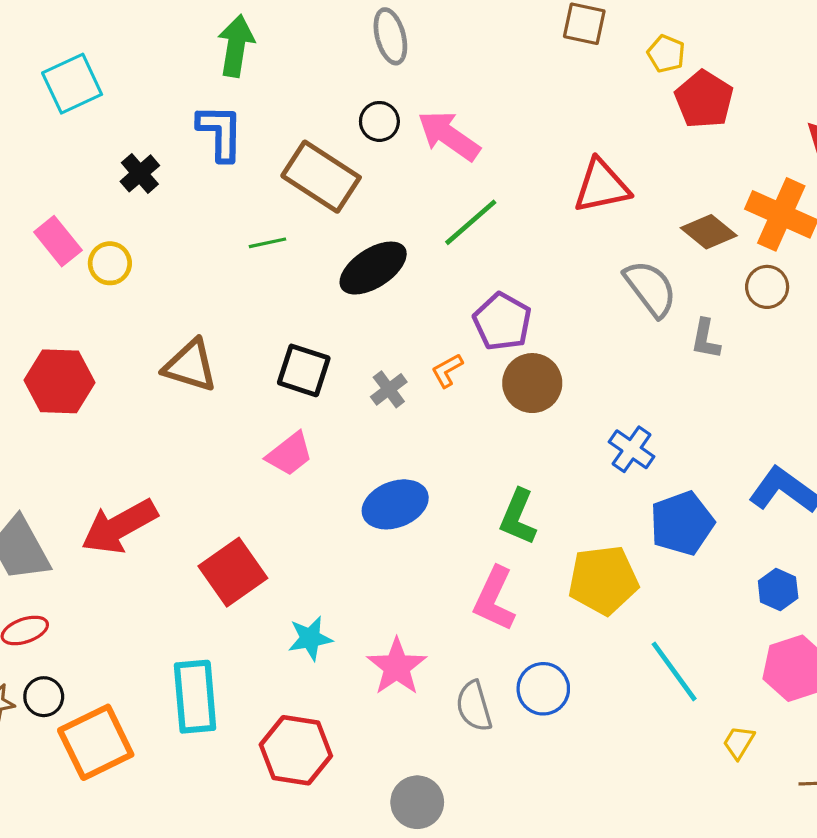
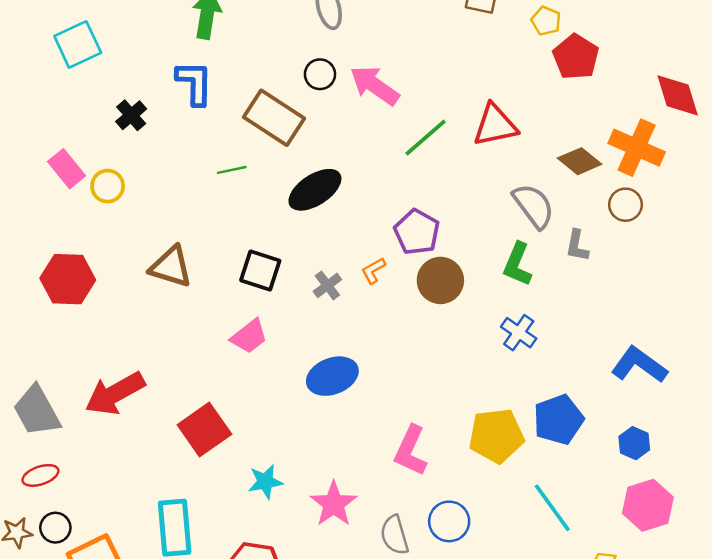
green line: (471, 222) -> (426, 138), moved
green L-shape: (518, 517) -> (517, 264), moved
blue pentagon: (682, 523) -> (558, 420), moved

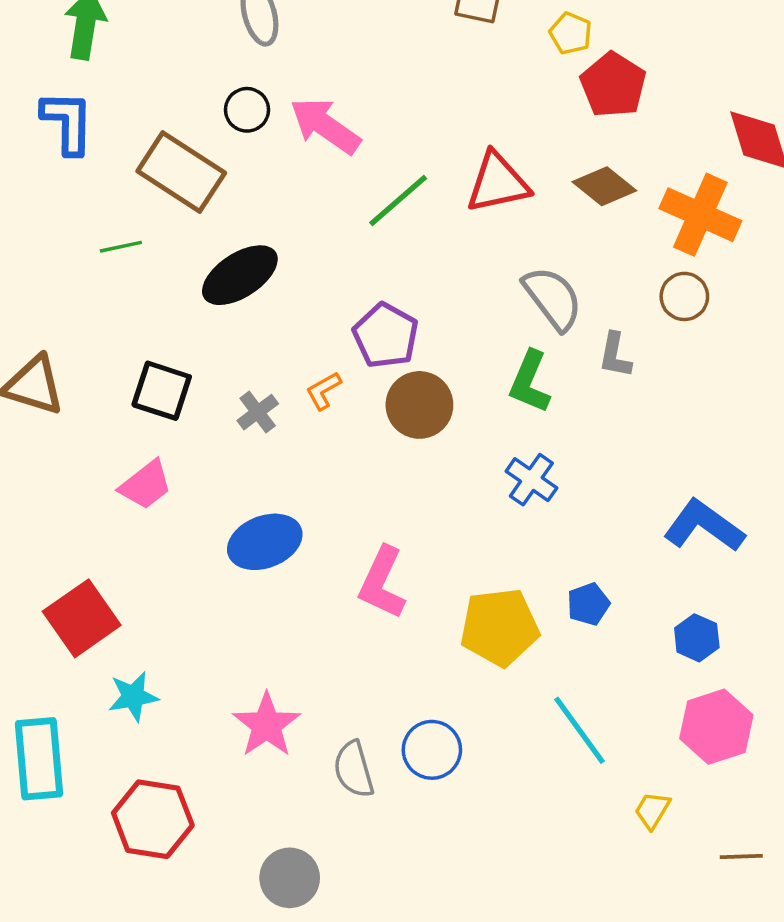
brown diamond: (580, 161) -> (604, 186), moved
blue pentagon: (558, 420) -> (588, 604), size x0.6
pink L-shape: (411, 451) -> (382, 583), moved
cyan star: (265, 482) -> (133, 697), moved

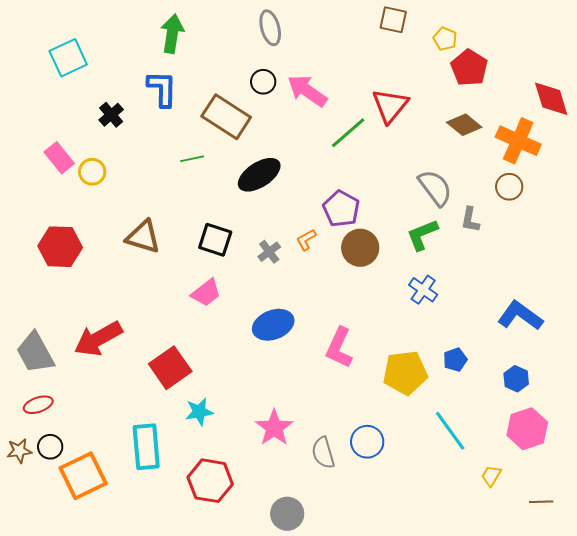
red triangle: (498, 183) -> (390, 106), moved, turned -39
green L-shape: (530, 382) -> (422, 235), turned 45

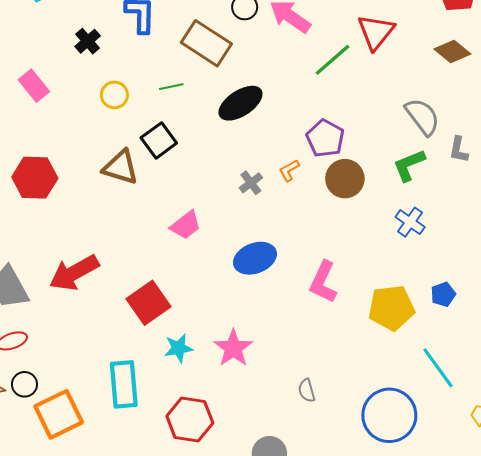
yellow circle: (92, 172) -> (114, 95), moved
black square: (215, 240) -> (159, 140), moved, turned 36
pink star: (274, 428) -> (233, 348), moved
blue circle: (367, 442) -> (389, 415), moved, size x1.6
gray semicircle: (323, 453) -> (307, 391), size x0.7

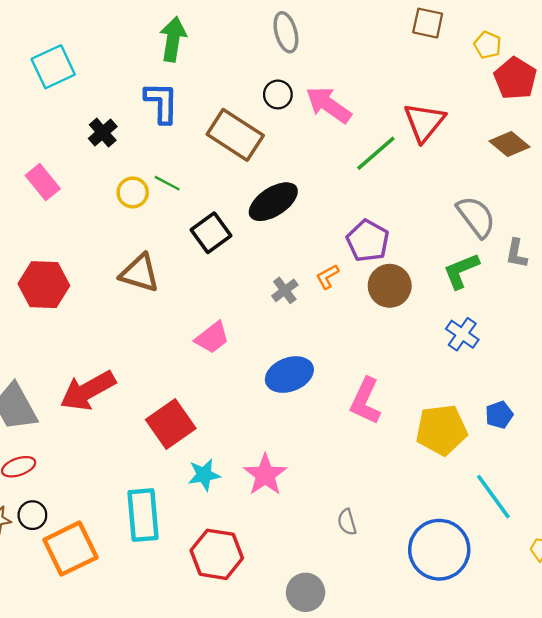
green line: (171, 87) -> (167, 183), moved, turned 40
black square: (159, 140) -> (211, 233), moved

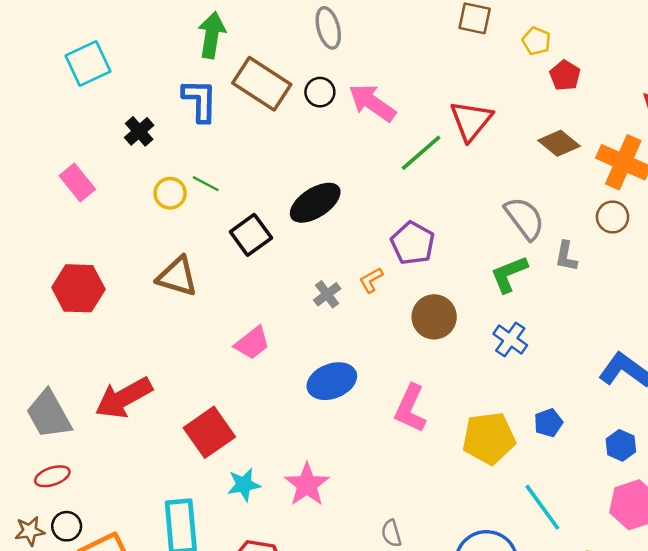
red pentagon: (515, 78) -> (565, 75), size x0.7
brown rectangle: (235, 135) -> (262, 84), moved
brown circle: (390, 286) -> (434, 317), moved

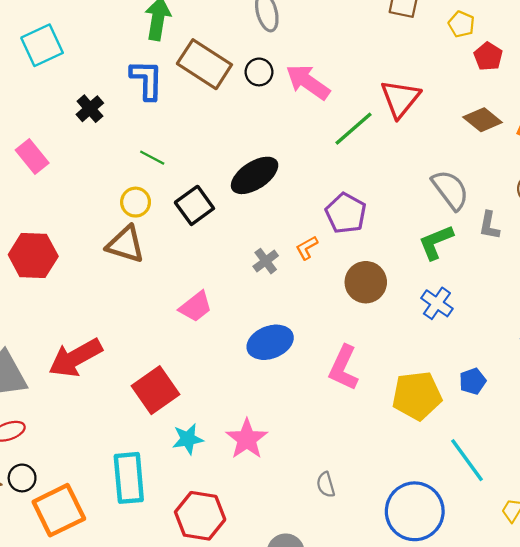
yellow circle: (170, 193) -> (136, 202), moved

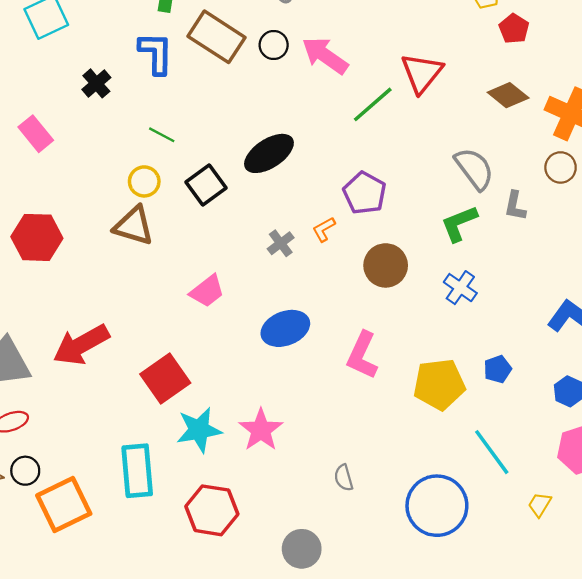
cyan star: (188, 439) -> (199, 430), size x1.4

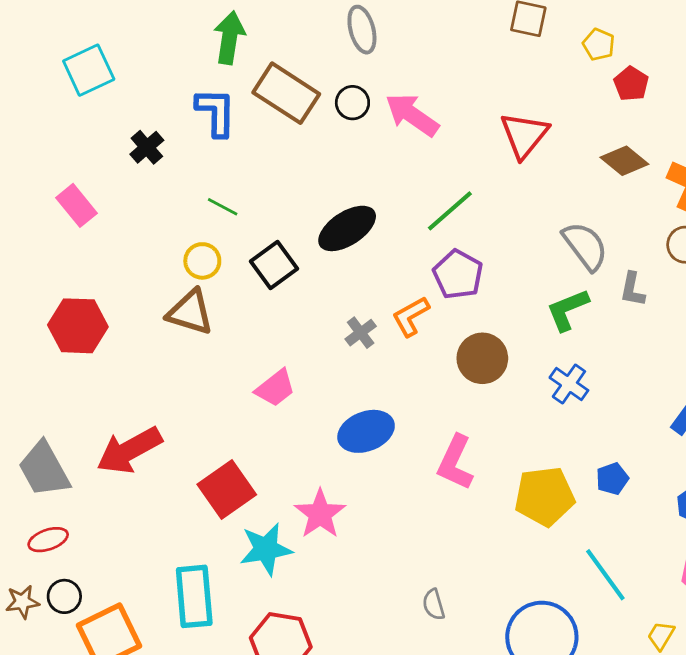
green line: (373, 104) -> (450, 211), moved
orange L-shape: (324, 229) -> (411, 316), size x1.4
pink star: (261, 430) -> (320, 514), moved

